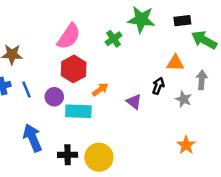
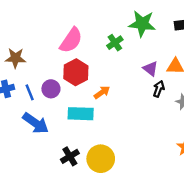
purple circle: (54, 97) -> (51, 89), moved
purple triangle: (134, 102) -> (150, 69), moved
blue arrow: (33, 138) -> (36, 123), moved, turned 148
black cross: (68, 155) -> (70, 156), turned -30

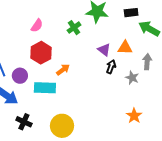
pink semicircle: (71, 40) -> (37, 26), size x0.6
purple circle: (51, 89) -> (20, 76), moved
black cross: (70, 156) -> (24, 122), moved, turned -35

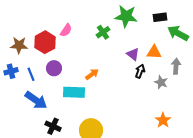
red hexagon: (41, 53) -> (45, 42), moved
purple circle: (20, 76) -> (54, 68), moved

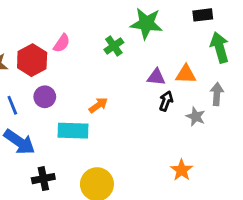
black rectangle: (160, 17) -> (203, 15), moved
green arrow: (178, 33) -> (220, 47), turned 45
purple triangle: (133, 54) -> (156, 77), turned -32
orange star: (163, 120) -> (182, 170), moved
black cross: (53, 126) -> (43, 179), turned -35

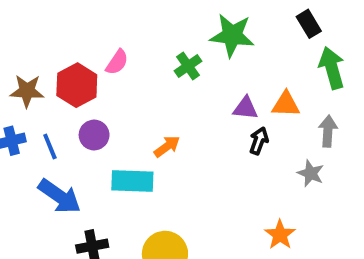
black rectangle: (203, 15) -> (309, 24), turned 66
gray star: (196, 117) -> (311, 173), moved

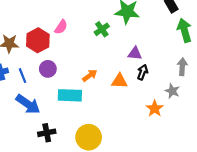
orange triangle: (286, 104) -> (119, 81), moved
orange star: (280, 235) -> (155, 109), moved

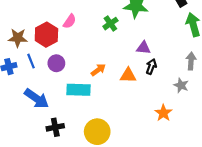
blue line: (22, 76) -> (31, 61), moved
orange star: (155, 109) -> (163, 113), moved

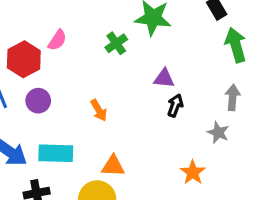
orange arrow: (98, 70) -> (99, 110), turned 96
orange triangle: (128, 75) -> (113, 166), moved
cyan rectangle: (78, 90) -> (56, 153), moved

